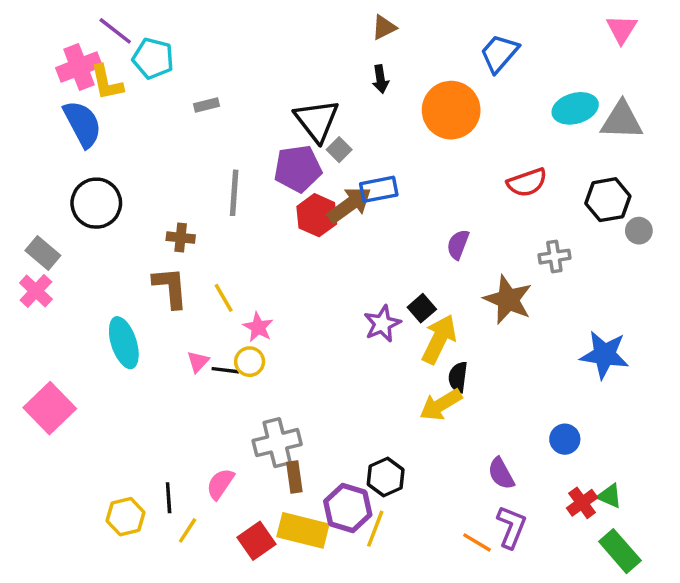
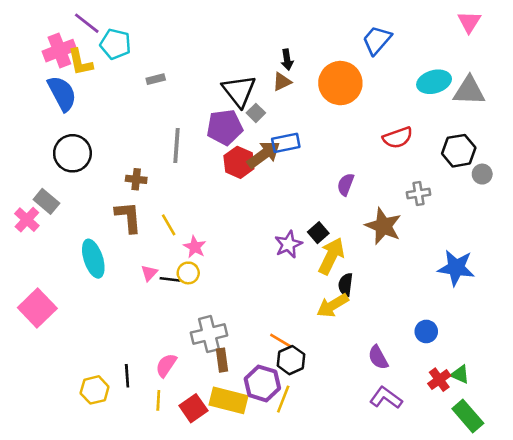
brown triangle: (384, 27) -> (282, 82), moved
gray rectangle: (43, 253) -> (46, 201), moved
purple L-shape: (511, 527) -> (386, 398), turned -76
yellow line: (188, 530) -> (158, 400), moved, turned -30
orange line: (477, 542) -> (281, 341), moved

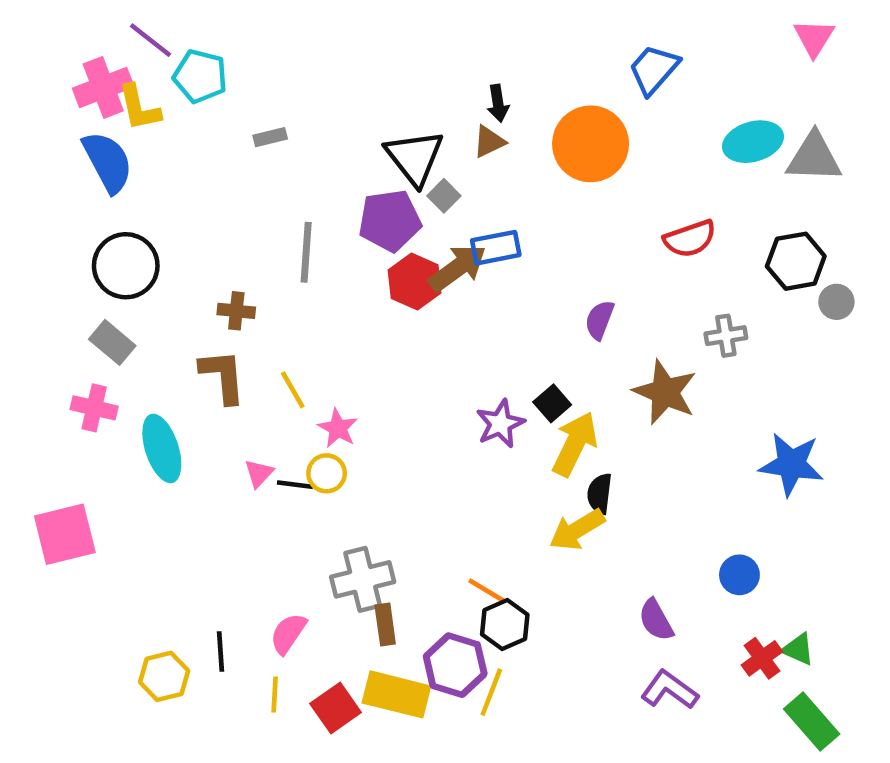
gray rectangle: (46, 201) -> (112, 342), moved
pink cross: (27, 220) -> (94, 408), moved, turned -30
pink square: (37, 308) -> (65, 534), turned 30

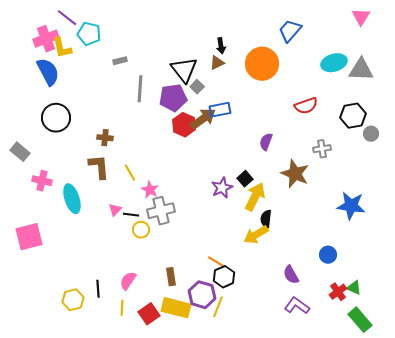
gray line: (306, 252) -> (140, 89), moved
gray rectangle: (112, 342) -> (20, 152), moved
yellow circle: (327, 473) -> (141, 230), moved
gray cross: (363, 579) -> (161, 211), moved

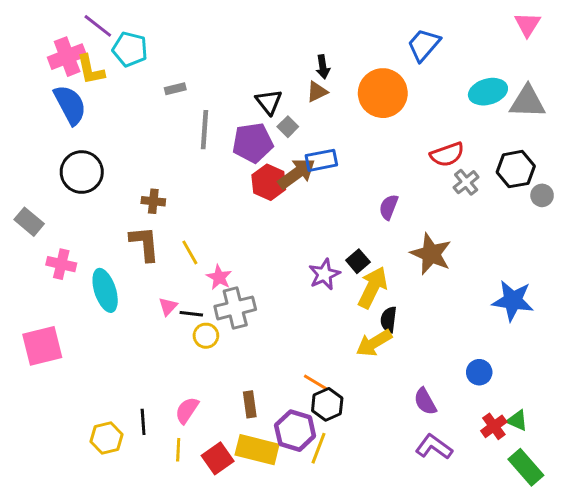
black triangle: (184, 70) -> (269, 102), size x0.7
gray cross: (322, 149) -> (466, 182), moved, turned -30

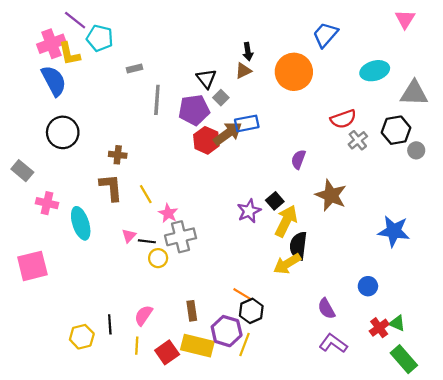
gray triangle: (527, 102) -> (414, 93), moved
black semicircle: (389, 320) -> (298, 246), size x1.4

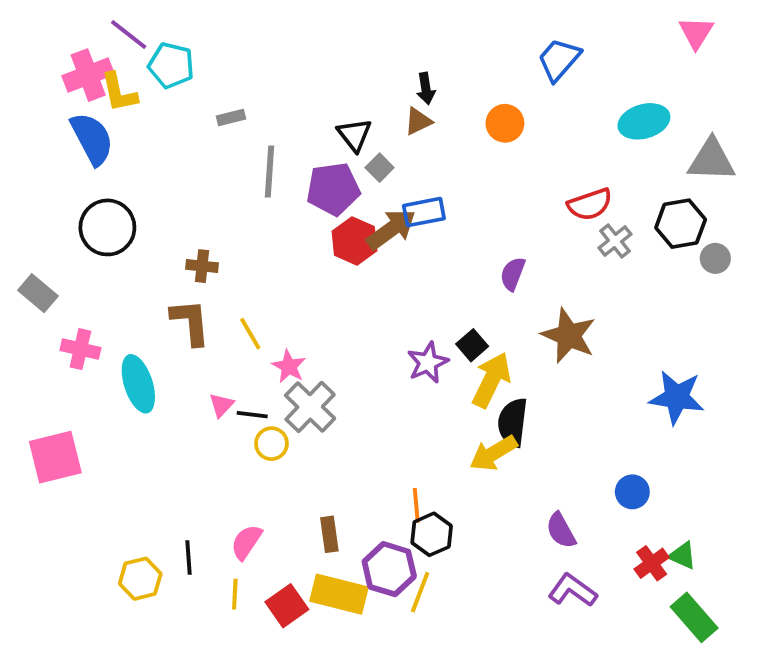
orange circle: (294, 72) -> (505, 123), size x0.6
gray cross: (181, 237) -> (310, 407), turned -32
orange line: (242, 294) -> (416, 505), turned 54

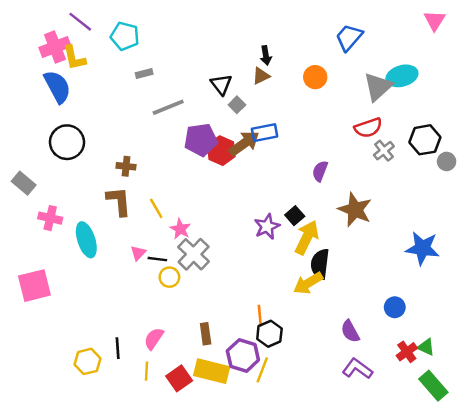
cyan pentagon: (171, 65) -> (125, 36), moved
gray triangle: (711, 160) -> (378, 87), moved, turned -44
gray line: (270, 172) -> (168, 107), turned 64
purple pentagon: (333, 189) -> (201, 140), moved

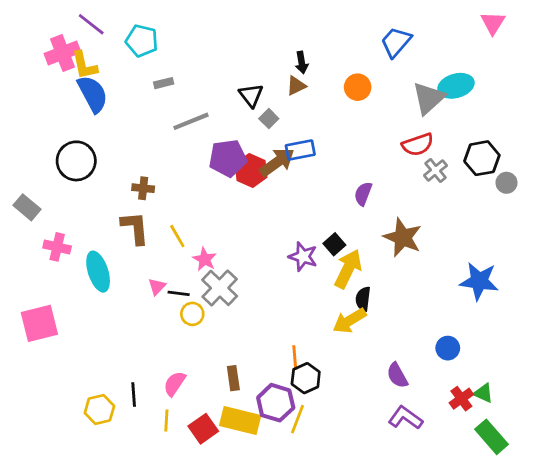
blue semicircle: (57, 87) -> (93, 94), moved
purple star: (267, 227) -> (303, 257), turned -30
black semicircle: (320, 264) -> (363, 299), size x0.7

